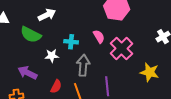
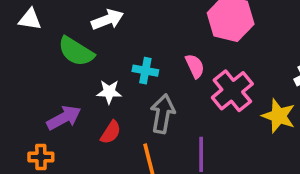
yellow star: (150, 72) -> (279, 116), moved
purple arrow: (27, 73) -> (64, 118), turned 120
red semicircle: (56, 87) -> (111, 132), moved

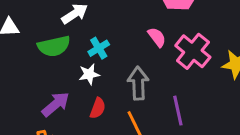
green semicircle: (76, 51) -> (54, 46), turned -32
cyan cross: (145, 71) -> (99, 48), moved, turned -30

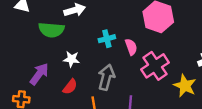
cyan cross: (99, 48) -> (107, 39), moved
purple arrow: (56, 104) -> (39, 74), turned -30

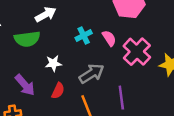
purple arrow: (39, 74) -> (25, 85), turned 115
gray arrow: (106, 77) -> (92, 73), turned 55

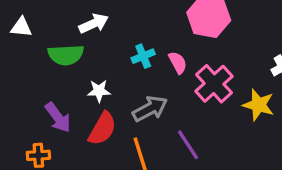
red semicircle: (58, 91) -> (102, 129), size x1.5
purple line: (121, 98) -> (188, 145), turned -30

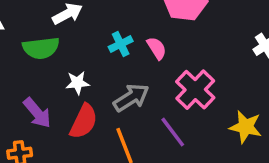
pink cross: (214, 84) -> (195, 90), moved
yellow star: (259, 105) -> (246, 127), moved

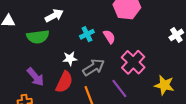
white star: (77, 83) -> (70, 59), moved

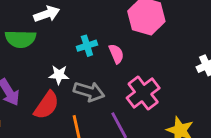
gray arrow: (94, 67) -> (89, 92), turned 40

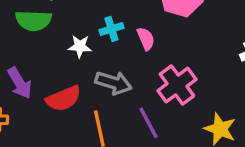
white star: (59, 75) -> (80, 46), moved
red semicircle: (47, 105) -> (63, 99), turned 32

